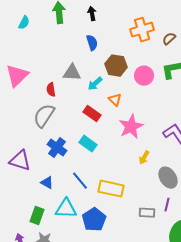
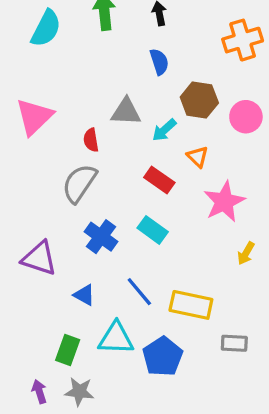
cyan semicircle: (24, 23) -> (46, 28), size x1.6
gray rectangle: (147, 213) -> (234, 343), moved

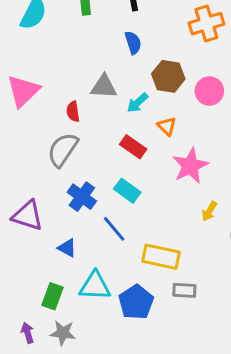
blue line: (139, 292) -> (114, 229), moved
gray rectangle: (234, 343) -> (184, 290), moved

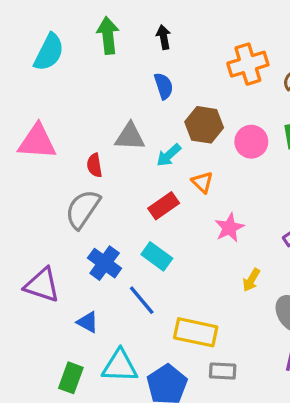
pink triangle: (23, 91) -> (37, 142), turned 48
red rectangle: (133, 147) -> (164, 206), turned -70
pink star: (190, 166) -> (229, 228), size x0.7

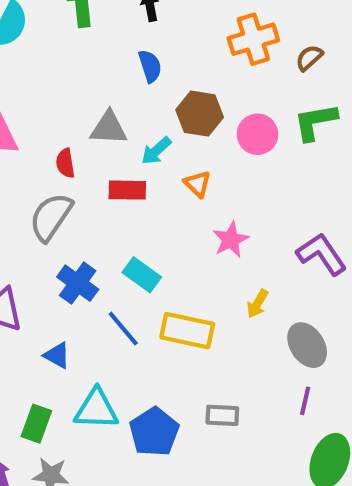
red rectangle: (164, 206) -> (127, 190), moved, turned 36
yellow rectangle: (196, 332) -> (187, 331), moved

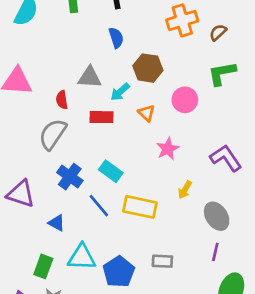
pink circle: (257, 134) -> (185, 100), moved

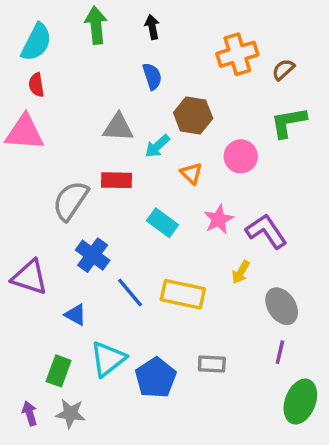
red semicircle: (62, 100) -> (36, 85), moved
red rectangle: (102, 117) -> (116, 180), moved
purple L-shape: (226, 158) -> (266, 231), moved
cyan rectangle: (111, 171) -> (162, 223), moved
cyan triangle: (82, 257) -> (108, 359), turned -40

